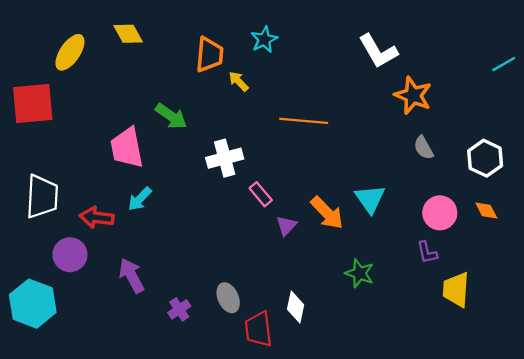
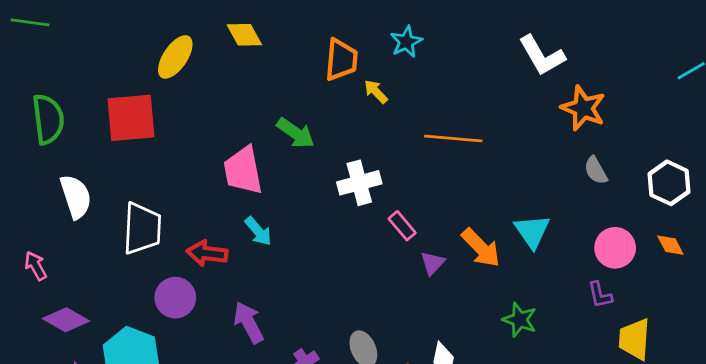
cyan arrow: (140, 199) -> (258, 231), turned -84

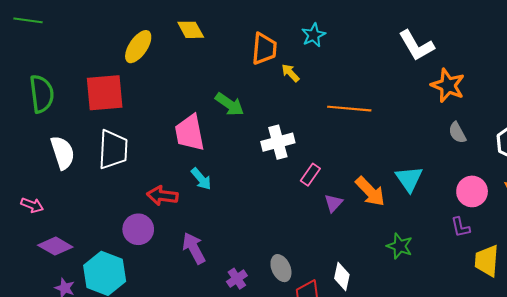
pink rectangle: (402, 226) -> (310, 175), turned 75
white trapezoid: (142, 228) -> (113, 149), moved
pink arrow: (36, 266) -> (32, 205), turned 140

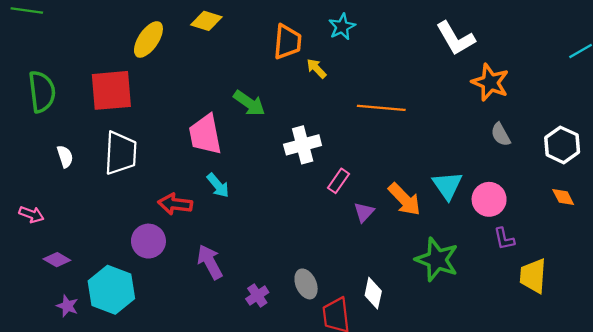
yellow diamond: (191, 30) -> (206, 21), turned -44
white semicircle: (63, 153) -> (65, 156), size x0.6
pink circle: (472, 191) -> (489, 199), moved
purple diamond: (55, 246) -> (57, 260), size x0.7
green star: (400, 246) -> (437, 260), size x1.5

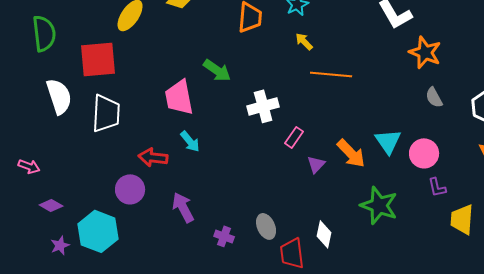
yellow arrow: (316, 68) -> (304, 41), moved
green semicircle: (42, 92) -> (44, 33), moved
white semicircle: (65, 156) -> (59, 96), moved, size x1.8
purple cross: (257, 296) -> (224, 236), turned -36
purple star: (67, 306) -> (60, 245), turned 30

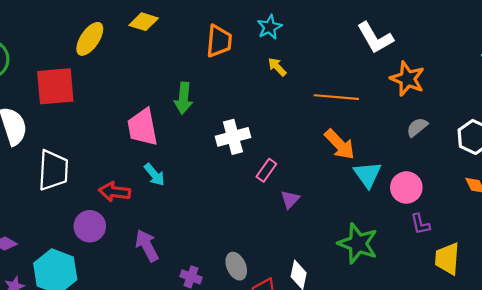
green arrow: (217, 70) -> (183, 98), turned 60
orange line: (331, 74) -> (336, 97), moved
gray semicircle: (434, 97) -> (417, 127), turned 80
white trapezoid: (106, 113) -> (53, 170), moved
orange arrow: (351, 153) -> (340, 144), moved

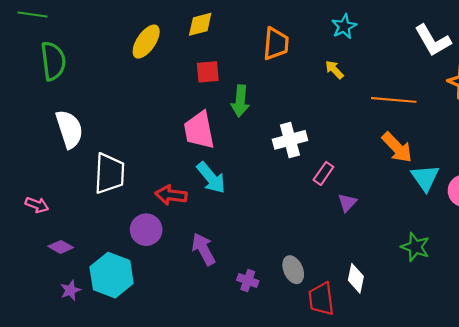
yellow diamond: (144, 22) -> (200, 24), turned -32
cyan star: (270, 27) -> (344, 26), moved
red square: (55, 86) -> (208, 72), moved, size x0.6
cyan arrow: (154, 175) -> (211, 178), size x1.4
green star: (358, 243) -> (415, 247), size x0.7

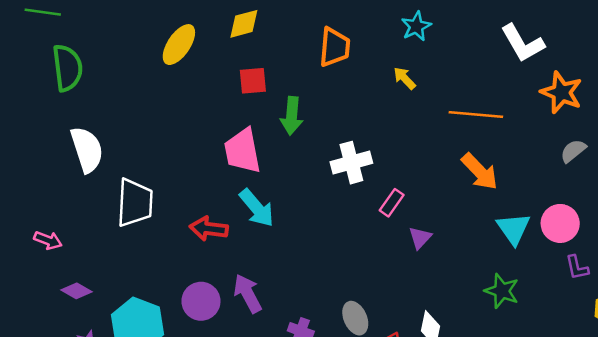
cyan triangle: (425, 178) -> (513, 229), moved
purple circle: (146, 230) -> (201, 301), moved

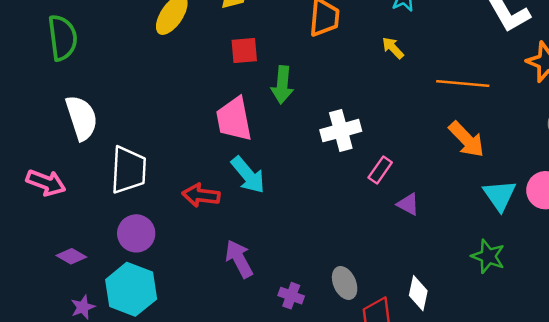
purple triangle: (420, 238) -> (408, 204), turned -45
pink arrow: (48, 240) -> (46, 183), moved, size x1.4
purple circle: (201, 301) -> (136, 233), moved

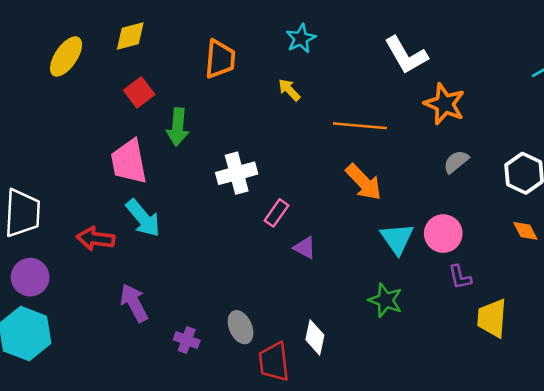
red square: (244, 50) -> (139, 92), turned -32

